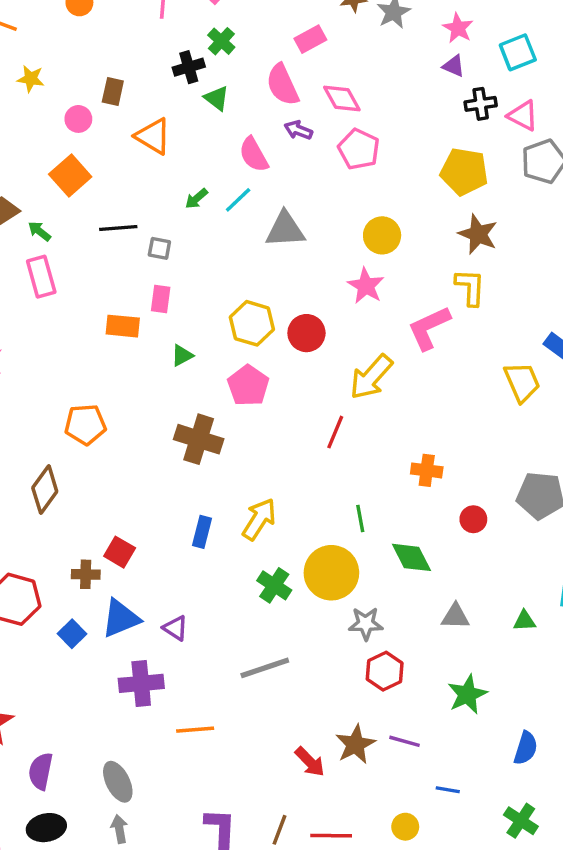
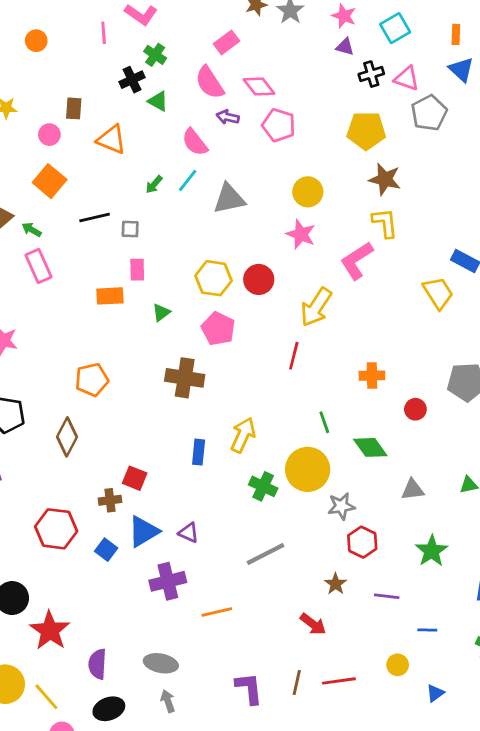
brown star: (355, 744) -> (336, 584), moved, size x0.7
gray ellipse: (118, 782) -> (161, 663), turned -44

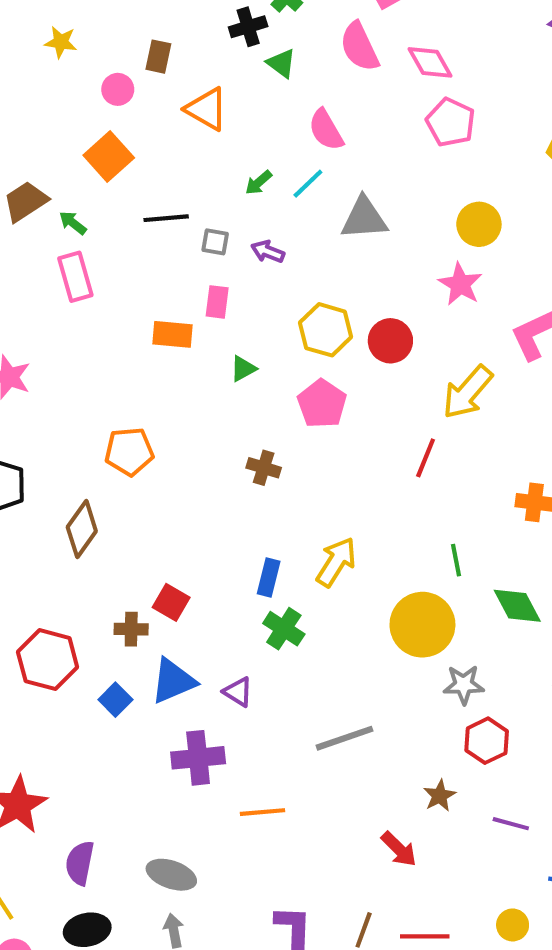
purple arrow: (228, 117) -> (268, 252), moved
brown cross: (185, 378) -> (264, 468), size x0.6
green cross: (263, 486) -> (284, 629), moved

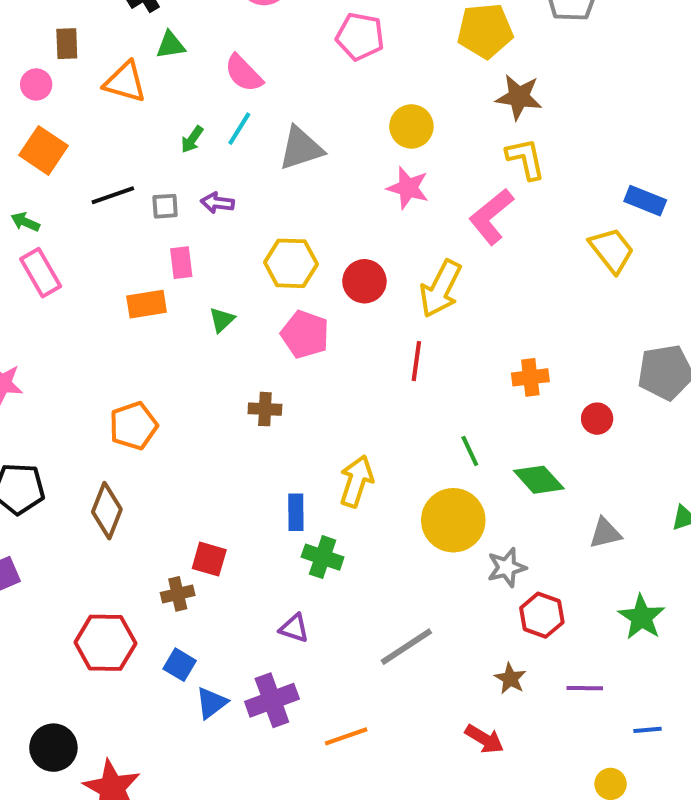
green triangle: (281, 63) -> (171, 45), moved, turned -32
red circle: (390, 341) -> (364, 281), moved
blue triangle: (173, 681) -> (211, 703), moved, size x0.7

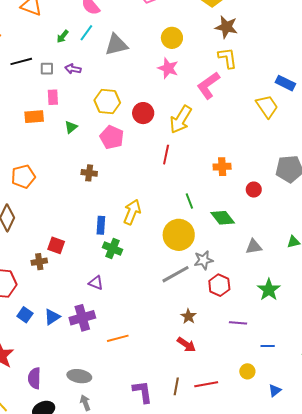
gray line: (406, 647) -> (175, 274), moved
blue square: (180, 665) -> (25, 315), moved
brown star: (510, 679) -> (188, 316), moved

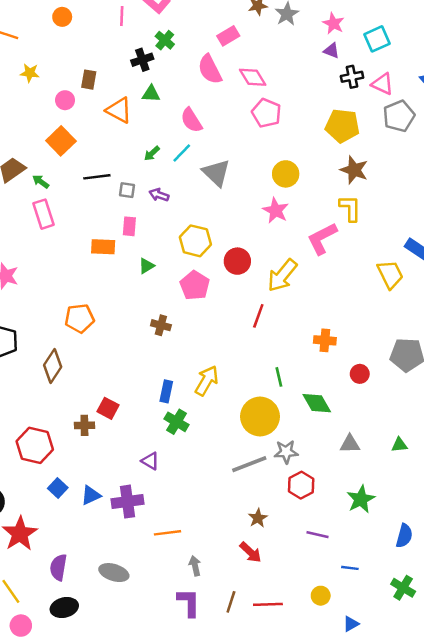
gray triangle: (116, 45) -> (216, 173), turned 50
gray arrow: (85, 403) -> (195, 566), moved

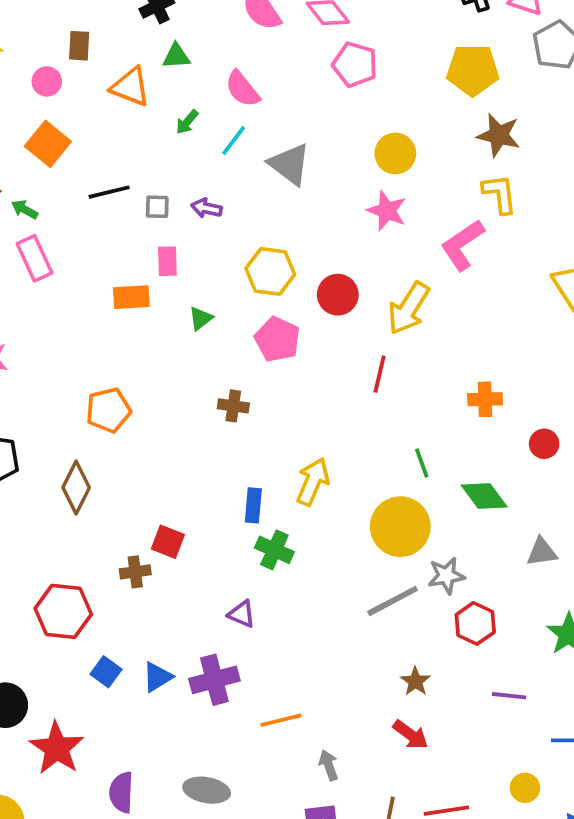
green arrow: (152, 153) -> (187, 122), moved

